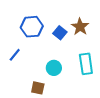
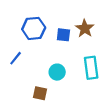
blue square: (60, 33) -> (63, 35), turned -32

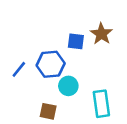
blue hexagon: (34, 28) -> (51, 64), moved
cyan rectangle: (91, 68) -> (101, 104), moved

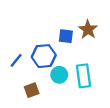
cyan rectangle: (101, 104) -> (84, 76), moved
brown square: (48, 111) -> (32, 90), moved, turned -32

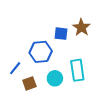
blue line: (16, 60) -> (15, 68), moved
cyan circle: (59, 75) -> (55, 78), moved

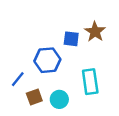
cyan circle: (55, 78) -> (59, 99), moved

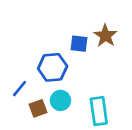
cyan rectangle: (90, 82) -> (99, 111), moved
cyan circle: (59, 99) -> (60, 100), moved

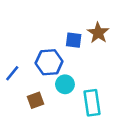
blue line: (19, 89) -> (12, 73), moved
cyan circle: (60, 100) -> (65, 84), moved

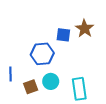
blue line: (12, 73) -> (11, 74), moved, turned -40
cyan circle: (65, 84) -> (51, 81), moved

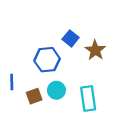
brown star: (85, 29) -> (95, 50), moved
blue square: (63, 35) -> (71, 38), turned 32

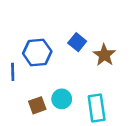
blue hexagon: (47, 60) -> (37, 52), moved
blue line: (12, 82) -> (13, 72), moved

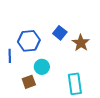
cyan circle: (62, 99) -> (42, 67), moved

